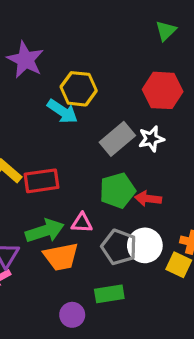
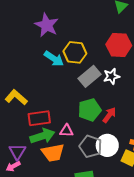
purple star: (25, 60) -> (47, 25), moved
yellow hexagon: (79, 89) -> (75, 52), moved
red rectangle: (42, 181) -> (39, 118), moved
red arrow: (148, 199) -> (109, 115), turned 119

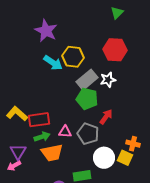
yellow L-shape: (16, 97) -> (17, 114), moved
green pentagon: (89, 110) -> (87, 99), moved, turned 30
green arrow: (42, 136) -> (42, 137), size x0.7
white circle: (107, 145) -> (104, 158), moved
gray pentagon: (91, 146) -> (88, 134), moved

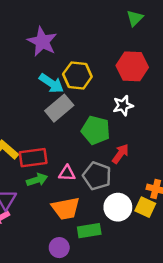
gray rectangle: (87, 80) -> (59, 108), moved
orange trapezoid: (52, 153) -> (66, 208), moved

